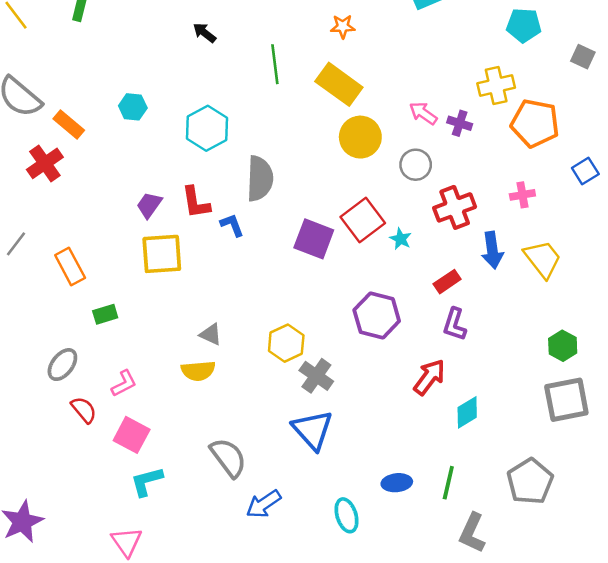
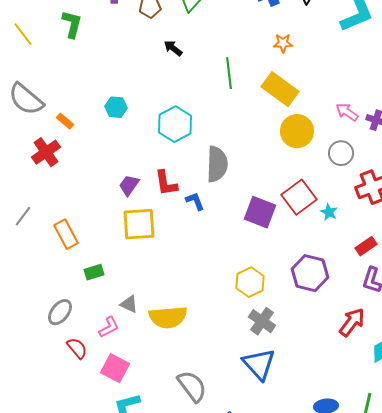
orange rectangle: (69, 124) -> (65, 121), size x0.7
gray triangle: (211, 334) -> (129, 304), moved
yellow hexagon: (286, 343) -> (250, 282), moved
yellow semicircle: (198, 371) -> (168, 317), size x1.4

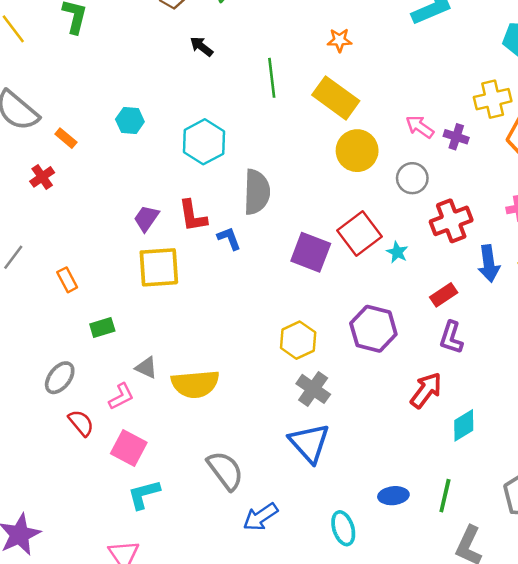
red cross: (46, 152) -> (42, 177), size x0.7
orange rectangle: (66, 234) -> (67, 280), size x0.7

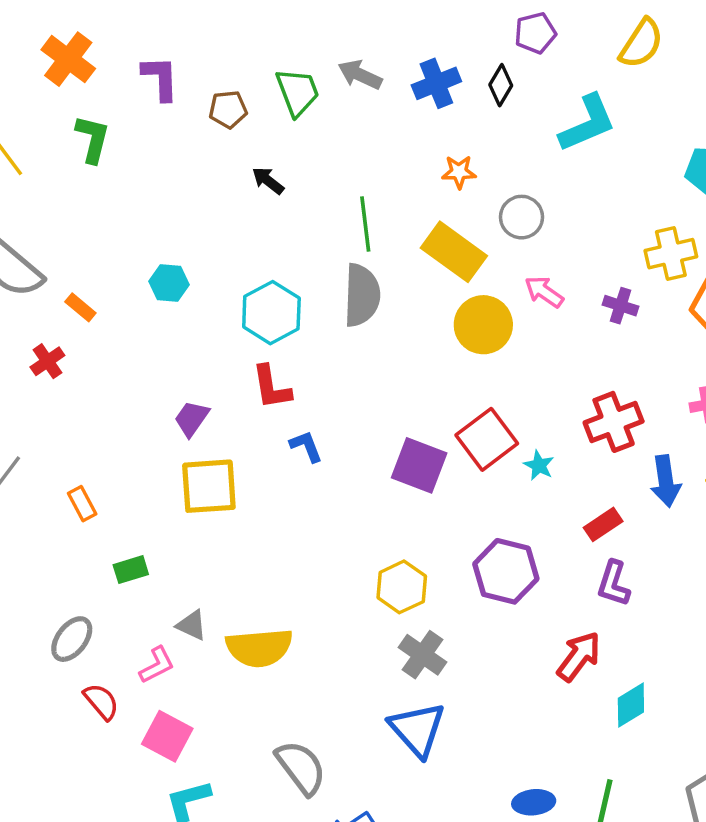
pink arrow: (420, 127) -> (544, 292), moved
gray circle: (412, 178) -> (522, 217), moved
gray semicircle: (257, 192) -> (362, 295), moved
red L-shape: (193, 216) -> (271, 387), moved

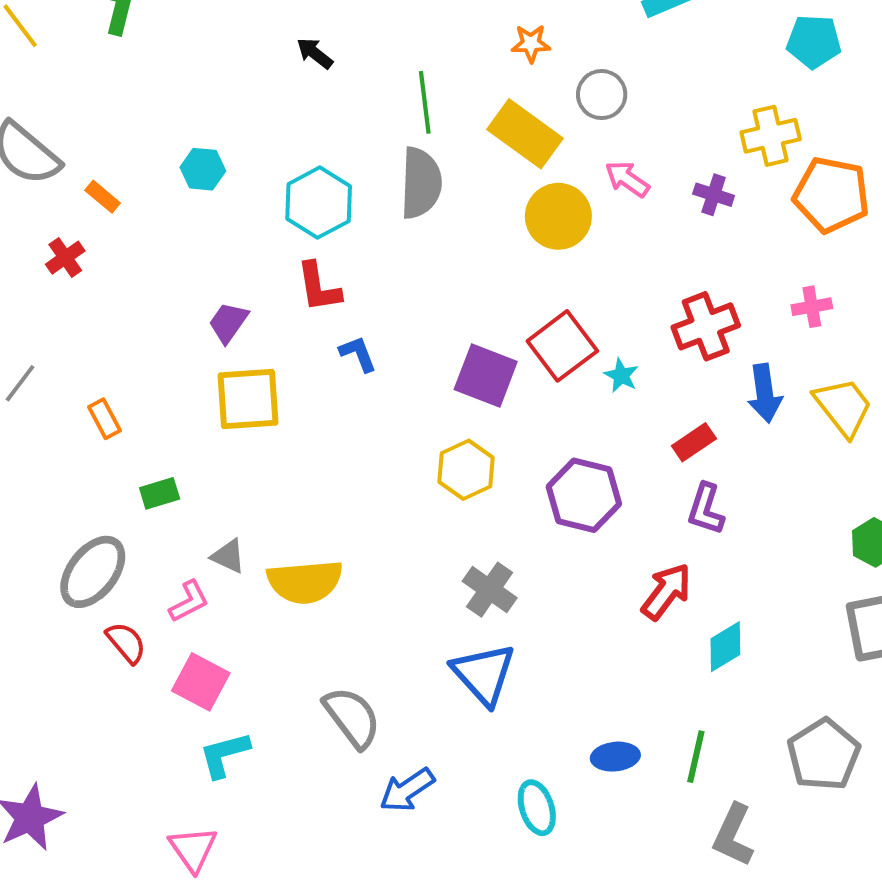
yellow hexagon: (402, 587) -> (466, 470), moved
gray ellipse: (72, 639) -> (93, 572), size x1.4

